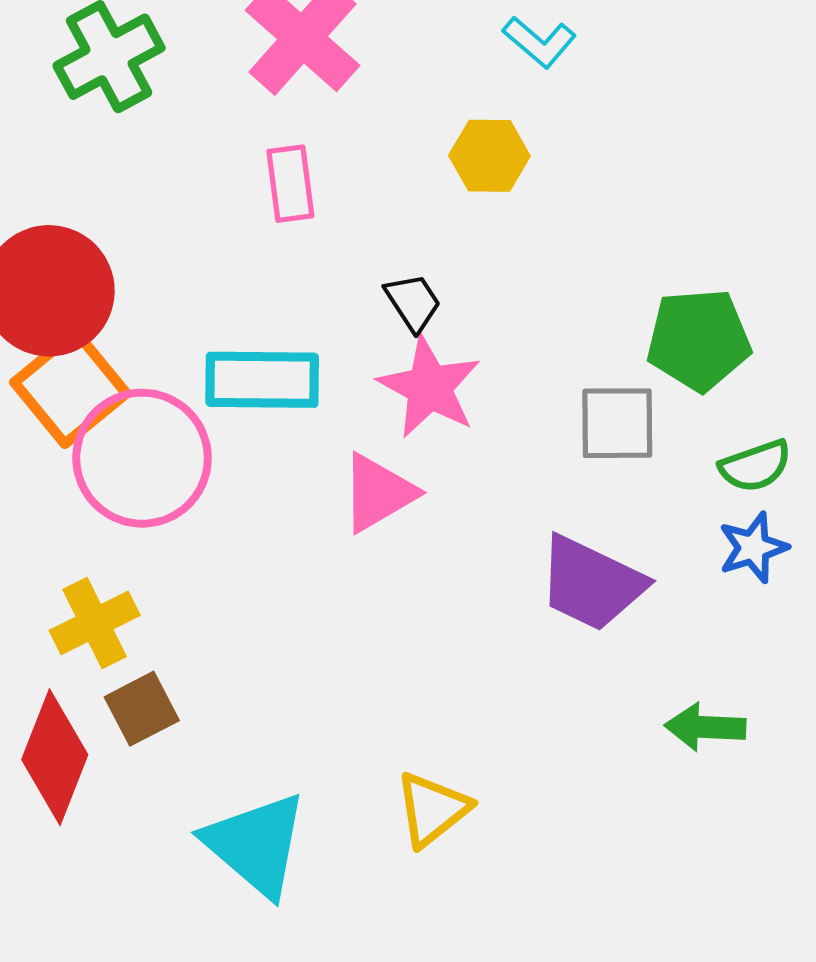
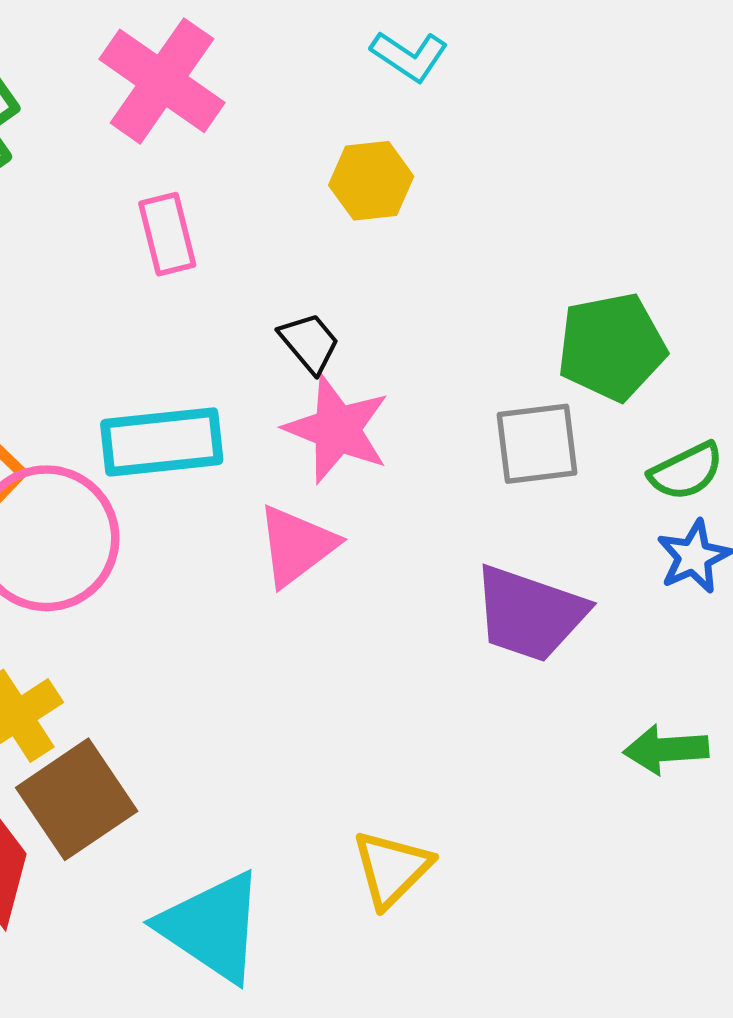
brown square: (142, 709) -> (77, 799), size x1.5

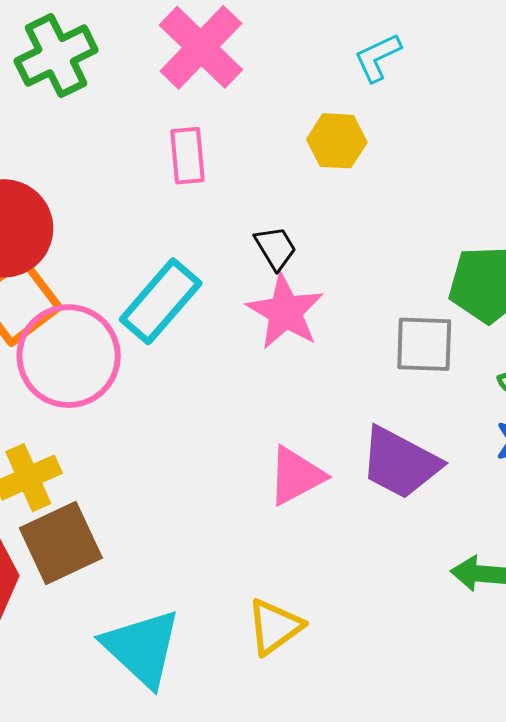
cyan L-shape: (409, 56) -> (378, 57), turned 112
cyan rectangle: (162, 442) -> (161, 301), turned -52
pink triangle: (297, 546) -> (296, 476), moved

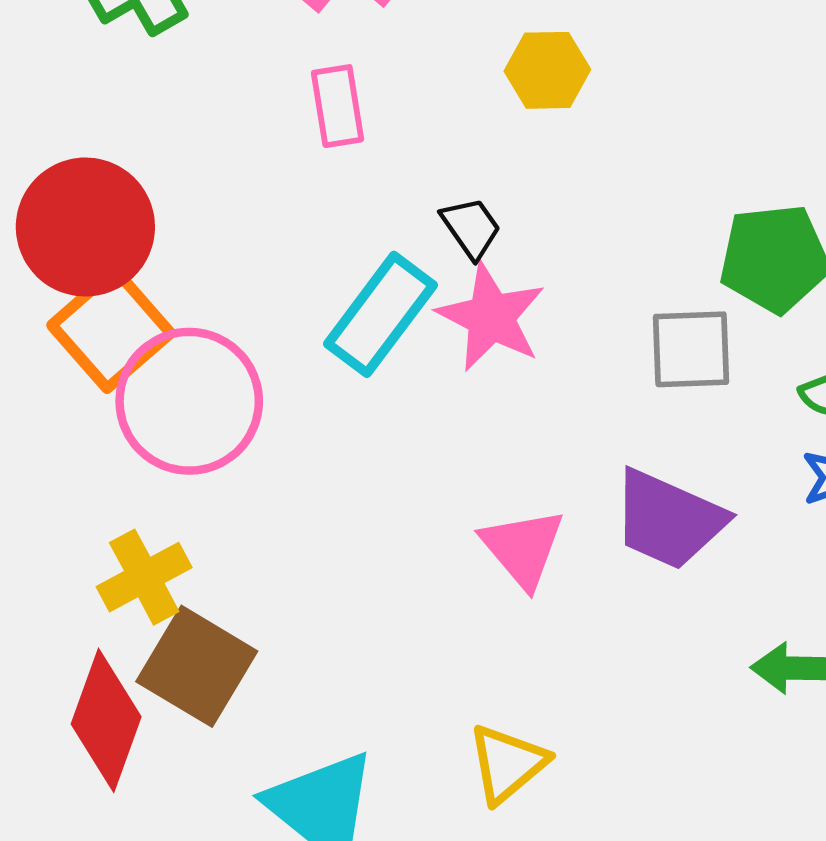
cyan rectangle: (161, 301) -> (380, 314), moved
pink triangle: (296, 476) -> (523, 548), turned -38
brown square: (61, 543) -> (197, 666), turned -30

